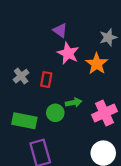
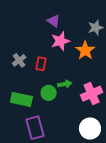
pink star: (68, 53) -> (60, 41), turned 30

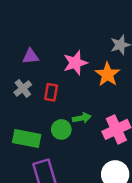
purple triangle: (54, 21) -> (31, 56), moved, turned -40

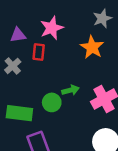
pink star: (75, 63) -> (52, 28), moved
red rectangle: (51, 92) -> (39, 52), moved

